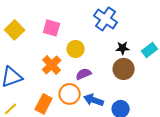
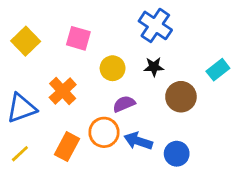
black star: (123, 48) -> (154, 67), moved
orange cross: (52, 65) -> (63, 91), moved

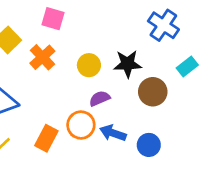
blue cross: (155, 25) -> (163, 25), moved
pink square: (78, 38) -> (53, 19), moved
black star: (154, 67) -> (127, 64), size x1.5
orange cross: (63, 91) -> (42, 57), moved

